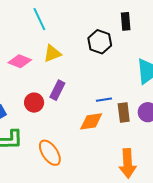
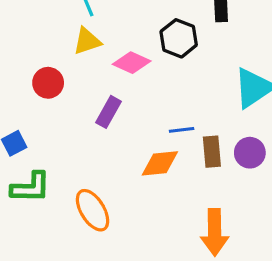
yellow triangle: (52, 53) -> (87, 41), moved
pink diamond: (20, 61) -> (132, 63), moved
red circle: (34, 103) -> (48, 83), moved

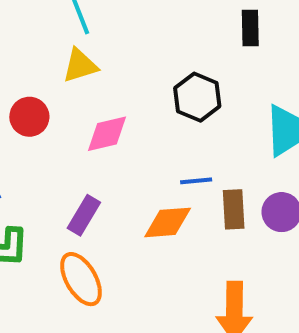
black hexagon: (179, 38) -> (197, 97), moved
pink diamond: (132, 63) -> (107, 134), moved, turned -39
purple rectangle: (109, 112) -> (84, 215), moved

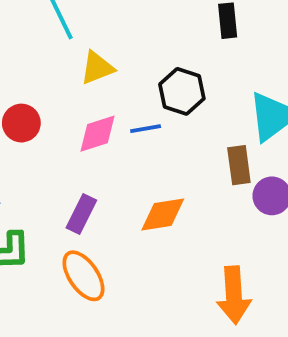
yellow triangle: (80, 66) -> (97, 68), moved
blue line: (196, 181) -> (146, 129), moved
brown rectangle: (234, 209) -> (239, 165), moved

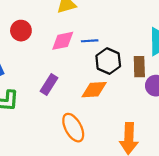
black hexagon: (182, 91) -> (108, 61), moved
orange ellipse: (83, 276) -> (73, 128), moved

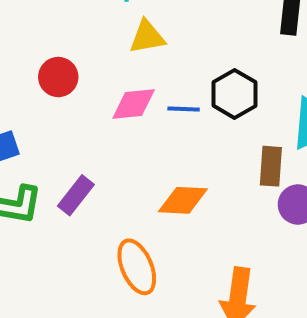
black hexagon: (108, 61) -> (234, 94), moved
purple rectangle: (49, 85) -> (76, 195), moved

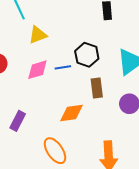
brown rectangle: (271, 166) -> (97, 88), moved

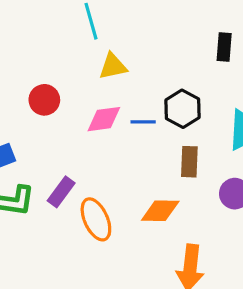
orange diamond: (71, 113) -> (160, 211), moved
orange ellipse: (55, 151) -> (96, 219), moved

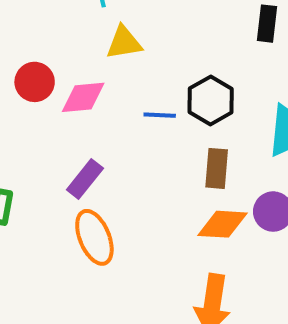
pink diamond: (104, 119) -> (83, 97), moved
purple rectangle: (61, 192) -> (85, 179), moved
orange diamond: (160, 211) -> (222, 224), moved

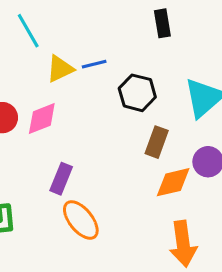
blue line: (160, 115) -> (94, 64), moved
brown rectangle: (217, 168) -> (157, 142), turned 32

